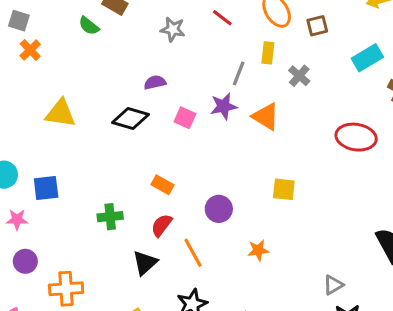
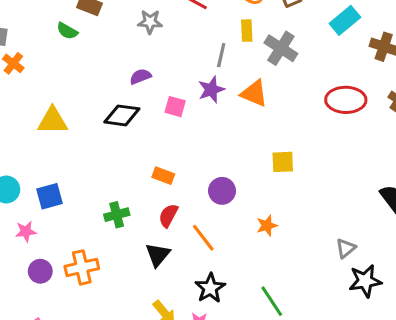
gray cross: (299, 76) -> (281, 48), size x1.5
orange cross: (66, 289) -> (82, 267), moved

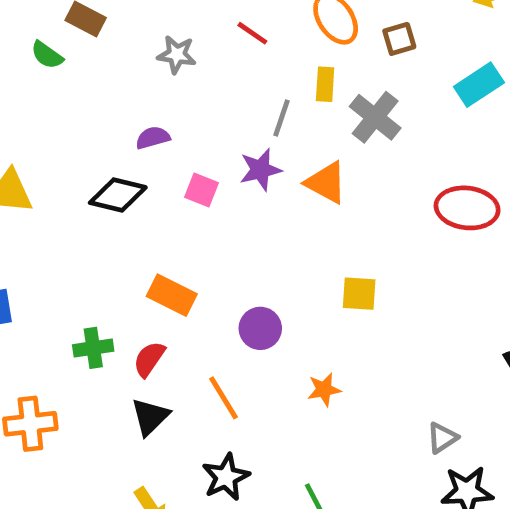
orange rectangle: (163, 176) -> (172, 295), size x1.4
red semicircle: (168, 215) -> (149, 359), moved

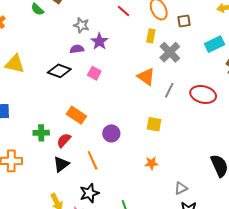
gray star: (177, 55) -> (81, 25), moved
gray line: (281, 118) -> (169, 90), moved
purple star: (260, 170) -> (99, 41), moved, turned -30
orange star: (324, 389) -> (151, 163), moved

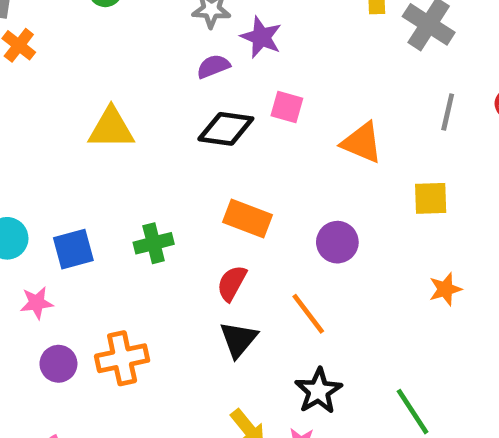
yellow triangle: (15, 64) -> (111, 128), moved
black diamond: (59, 71) -> (226, 129), moved
pink square: (94, 73) -> (287, 107), moved
orange triangle: (146, 77) -> (362, 143), moved
green cross: (41, 133) -> (154, 243), moved

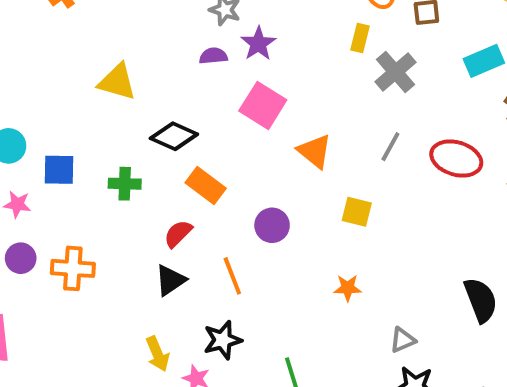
pink square: (287, 107) -> (263, 105), size x1.6
black diamond: (226, 129) -> (174, 136), moved

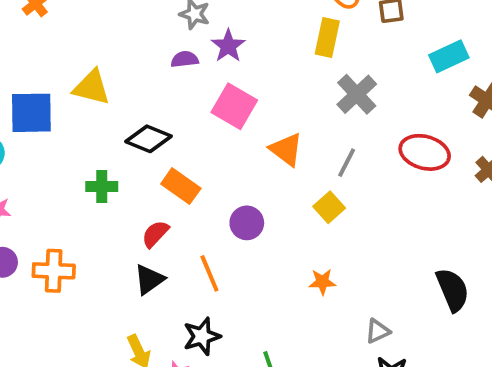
yellow rectangle: (360, 38) -> (327, 38), size x1.4
gray cross: (395, 72) -> (357, 94), moved
gray line: (390, 147) -> (347, 163), moved
blue square: (59, 170) -> (31, 113), moved, size x1.4
yellow square: (357, 212) -> (329, 207), turned 36

